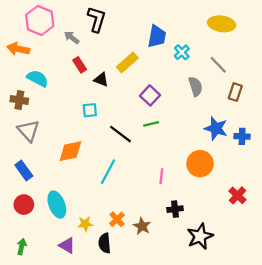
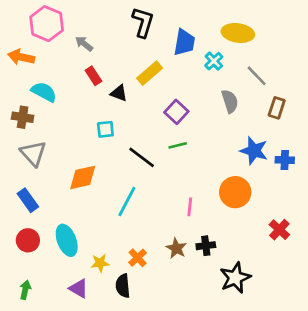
black L-shape: (97, 19) -> (143, 22), moved
yellow ellipse: (222, 24) -> (238, 33), moved
brown star: (142, 226) -> (176, 248), moved

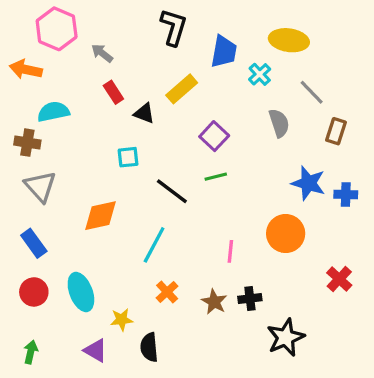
cyan semicircle: (44, 92) -> (53, 112), turned -40
orange cross: (138, 258) -> (167, 292), moved

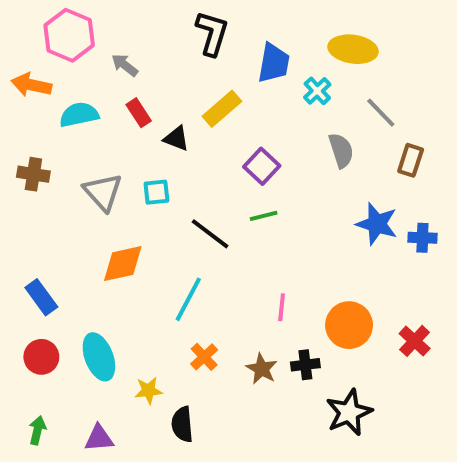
cyan semicircle: (53, 112) -> (79, 115), moved
gray triangle: (40, 186) -> (103, 192), moved
orange circle: (286, 234) -> (349, 325), moved
purple triangle: (96, 350) -> (99, 438), moved, turned -35

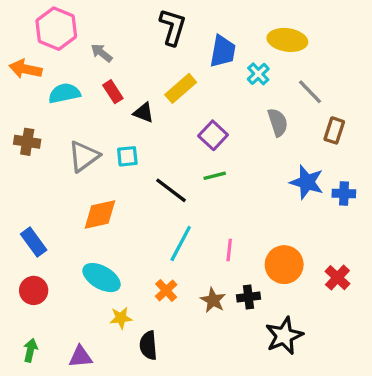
gray triangle: (103, 192) -> (84, 156), turned 36
cyan line: (188, 299) -> (181, 244), moved
cyan ellipse: (99, 357) -> (102, 278), moved, turned -39

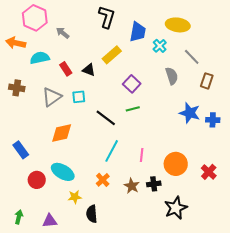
red rectangle: (113, 92) -> (66, 69), moved
red circle: (34, 290) -> (37, 180), moved

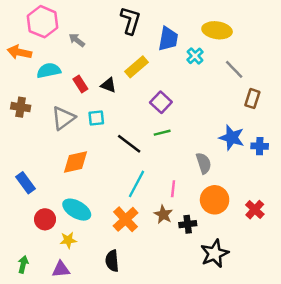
gray semicircle: (172, 76) -> (204, 163), moved
orange cross: (103, 180) -> (126, 219), size x1.5
brown star: (132, 186) -> (163, 214), moved
yellow star: (75, 197) -> (68, 240), moved

